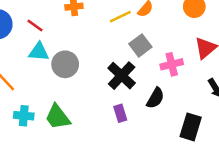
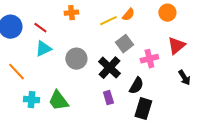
cyan triangle: (39, 52) -> (43, 49), turned -30
gray circle: (65, 64) -> (76, 59), moved
black rectangle: (191, 127) -> (143, 109), moved

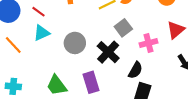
orange line: (16, 72) -> (13, 45), moved
purple rectangle: (108, 98) -> (91, 82), moved, size x1.5
cyan cross: (31, 100) -> (13, 86), moved

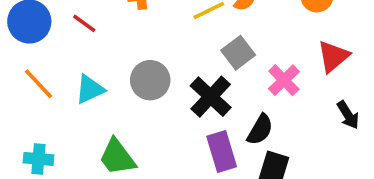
cyan triangle: (42, 33) -> (90, 89), moved
pink cross: (149, 43) -> (284, 80), turned -30
purple rectangle: (91, 82) -> (222, 152), moved

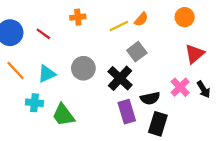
pink cross: (284, 80) -> (180, 87), moved
black semicircle: (260, 130) -> (150, 98), turned 48
cyan cross: (38, 159) -> (34, 103), moved

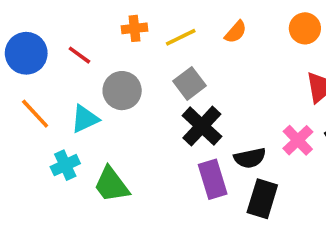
yellow line: (119, 26) -> (181, 37), moved
gray square: (137, 52) -> (190, 83), moved
gray circle: (83, 68) -> (122, 91), moved
cyan cross: (34, 103) -> (65, 165), turned -30

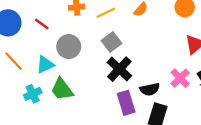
green trapezoid: (111, 185) -> (62, 89), moved

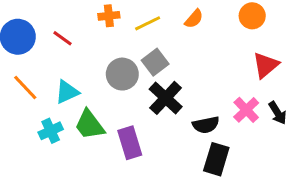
gray circle: (69, 47) -> (122, 74), moved
purple rectangle: (126, 103) -> (130, 143), moved

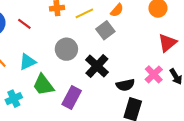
gray square: (155, 62) -> (105, 30), moved
cyan cross: (51, 131) -> (14, 99), moved
purple rectangle: (130, 143) -> (72, 98), turned 45

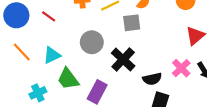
gray square: (105, 30) -> (132, 23), turned 30

